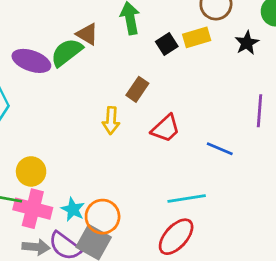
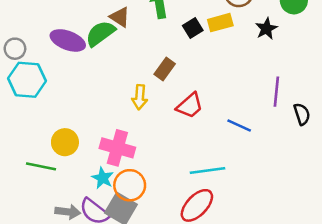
pink cross: (33, 209) -> (117, 148), moved

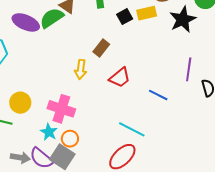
black star: (266, 29) -> (183, 19), size x1.5
cyan line: (207, 170) -> (132, 129), turned 32
orange circle: (130, 185) -> (70, 139), size x0.7

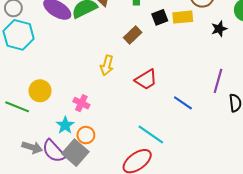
black star: (183, 19) -> (219, 29), size x0.6
brown rectangle: (101, 48) -> (133, 35), moved
pink cross: (61, 109) -> (81, 103), size x0.6

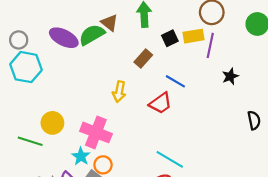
black star: (219, 29) -> (230, 76), moved
purple line: (218, 81) -> (210, 45), moved
pink cross: (81, 103) -> (96, 132), size x1.8
blue line: (183, 103) -> (175, 81), moved

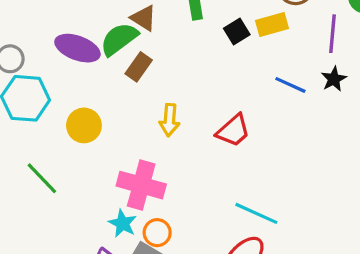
purple line: (210, 45) -> (333, 34), moved
brown rectangle: (143, 58) -> (139, 67), moved
blue line: (175, 81) -> (290, 85), moved
yellow circle: (52, 123) -> (84, 125), moved
green line: (30, 141) -> (42, 178), moved, turned 35

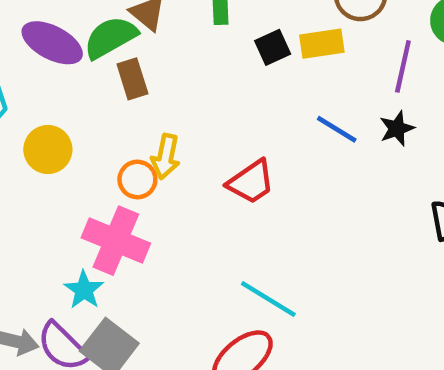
brown rectangle: (139, 67) -> (132, 79), turned -60
orange circle: (157, 233) -> (137, 179), moved

